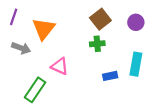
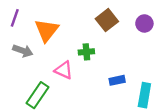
green cross: (97, 44) -> (86, 52), moved
cyan rectangle: (136, 64) -> (144, 95), moved

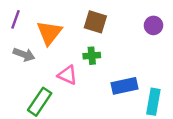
brown square: (107, 20) -> (95, 22), moved, turned -35
blue rectangle: (117, 80) -> (124, 86), size x1.5

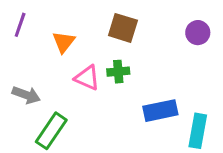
orange triangle: (49, 33) -> (64, 42), size x0.7
gray arrow: (24, 54) -> (26, 95), moved
pink triangle: (68, 75) -> (87, 78), moved

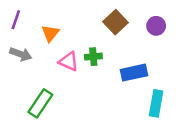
brown square: (123, 28) -> (115, 22), moved, turned 30
gray arrow: (26, 95) -> (21, 54), moved
blue rectangle: (160, 111) -> (134, 73), moved

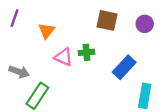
brown square: (115, 22) -> (107, 20), turned -35
gray arrow: (21, 54) -> (19, 72), moved
blue rectangle: (134, 73) -> (124, 67), turned -35

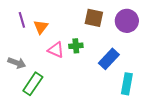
purple line: (15, 18) -> (22, 20), moved, turned -35
purple circle: (145, 24) -> (127, 21), size x1.5

